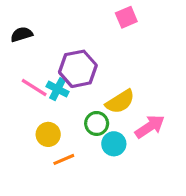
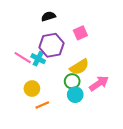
pink square: (126, 17) -> (80, 33), moved
black semicircle: (22, 34) -> (48, 16), moved
green circle: (97, 123) -> (72, 81), moved

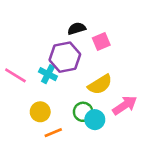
black semicircle: (48, 16) -> (77, 29), moved
pink line: (23, 58) -> (15, 75), moved
green circle: (72, 81) -> (83, 112), moved

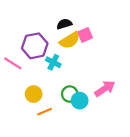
purple hexagon: (65, 57) -> (35, 46), moved
cyan cross: (48, 74) -> (53, 62), moved
yellow semicircle: (100, 84) -> (70, 40), moved

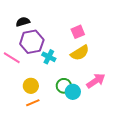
black semicircle: (64, 24) -> (23, 22), moved
yellow semicircle: (70, 40) -> (80, 53), moved
orange line: (45, 112) -> (33, 103), moved

